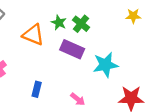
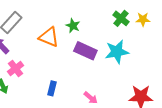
green cross: (81, 24) -> (121, 18), moved
cyan star: (105, 65) -> (117, 52), moved

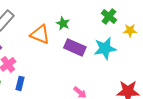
yellow star: (143, 19) -> (130, 30), moved
blue rectangle: (52, 88) -> (20, 83), moved

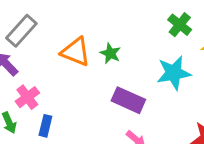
green star: (63, 23) -> (110, 53), moved
purple rectangle: (75, 47) -> (128, 100), moved

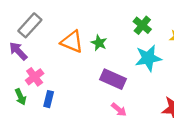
green cross: (180, 25) -> (142, 25), moved

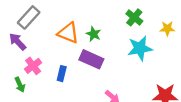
purple rectangle: (113, 79) -> (91, 59), moved
blue rectangle: (49, 99) -> (62, 74), moved

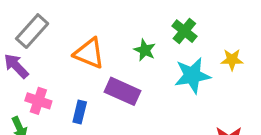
yellow star: (167, 28) -> (232, 60), moved
green star: (94, 34) -> (145, 50), moved
pink cross: (33, 66) -> (38, 101), turned -35

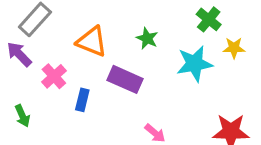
green cross: (184, 31) -> (209, 19), moved
pink cross: (38, 101) -> (54, 76), moved, turned 30

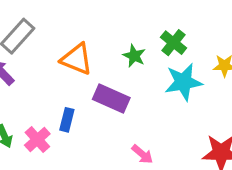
green cross: (209, 19) -> (174, 43), moved
pink cross: (54, 76) -> (37, 139), moved

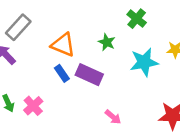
green cross: (174, 43) -> (137, 19), moved
blue rectangle: (67, 120) -> (62, 73), moved, turned -49

